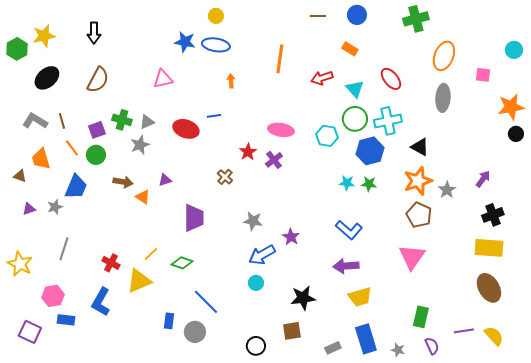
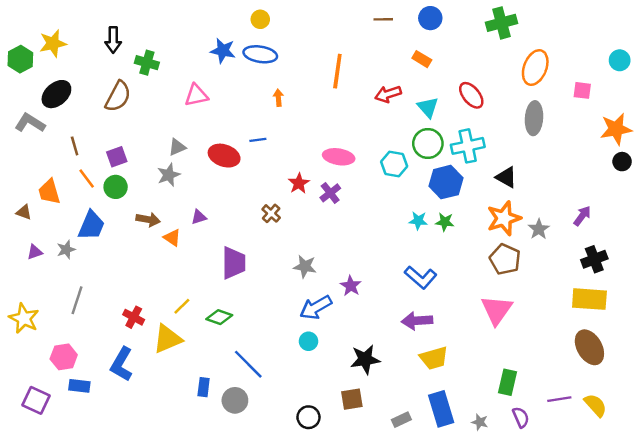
green cross: (122, 120) -> (147, 63), moved
gray L-shape: (35, 121) -> (30, 123), moved

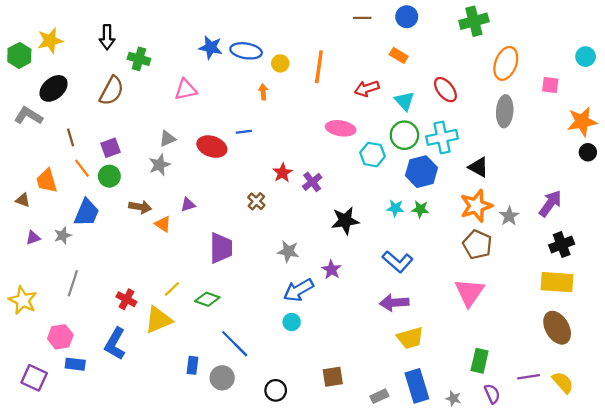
yellow circle: (260, 19) -> (280, 63), moved
pink ellipse: (339, 157) -> (341, 128), moved
purple arrow: (582, 216) -> (550, 204), size x1.4
black star: (365, 359) -> (345, 221), moved
black circle: (308, 417) -> (276, 390), moved

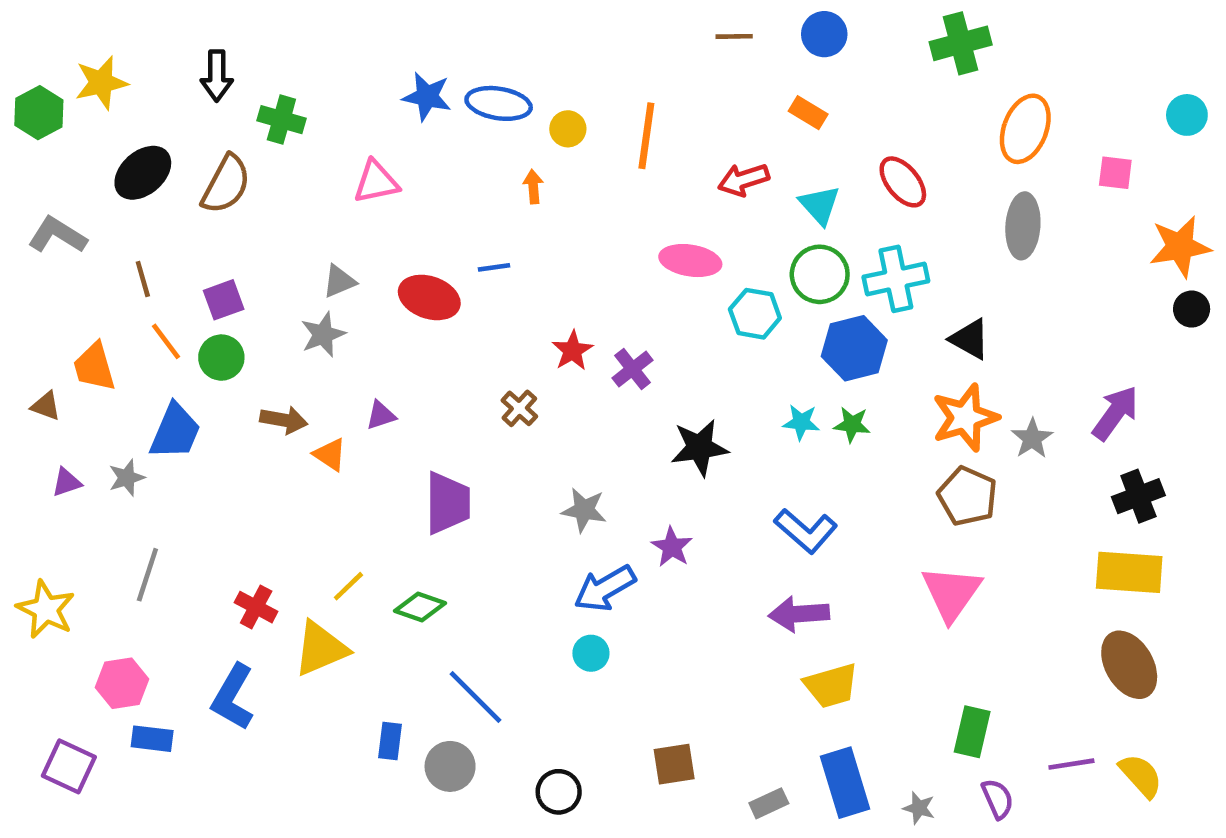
black ellipse: (54, 88) -> (143, 173), moved

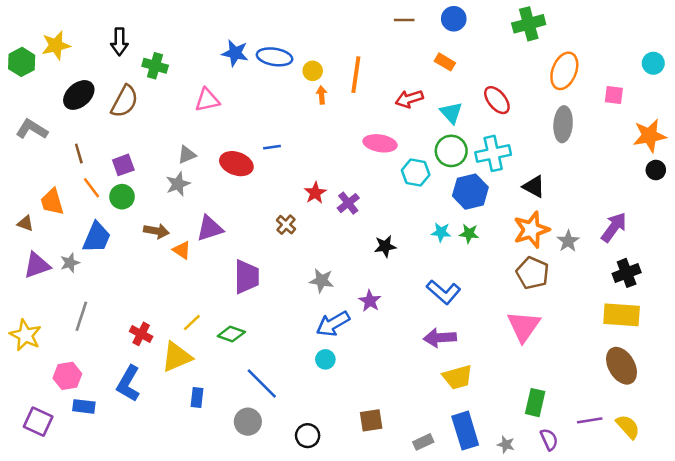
orange arrow: (533, 187) -> (322, 95), moved
purple triangle: (381, 415) -> (210, 228), size x1.6
black star: (700, 448) -> (385, 246), size x0.7
purple triangle: (67, 482) -> (37, 265), size x1.6
blue rectangle: (390, 741) -> (197, 397), moved

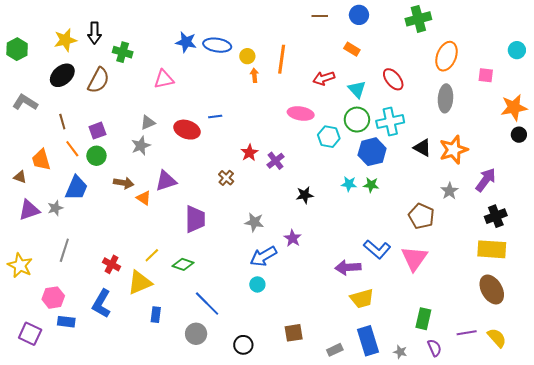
yellow star: (56, 45) -> (65, 40), moved
orange star: (531, 230) -> (454, 150), moved
blue L-shape: (444, 292) -> (377, 249), moved

